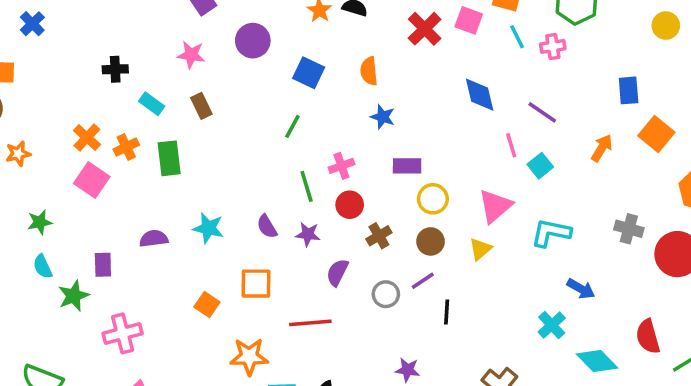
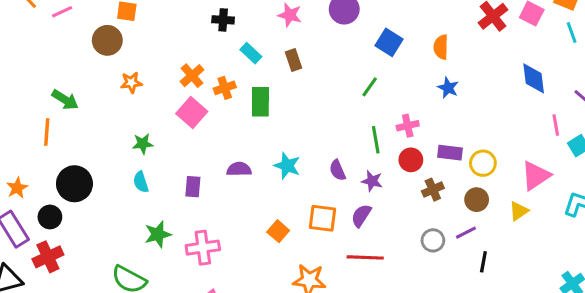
purple rectangle: (407, 166) -> (450, 153), moved
purple semicircle: (337, 272) -> (361, 216), moved
green star: (74, 296) -> (158, 234), moved

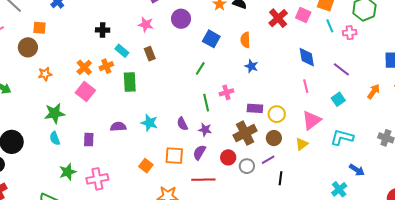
orange cross: (225, 88) -> (106, 66), moved
pink line: (556, 125) -> (306, 86), moved
green star: (143, 144) -> (55, 113), size x1.5
red circle: (411, 160) -> (228, 157), moved
brown cross: (433, 190) -> (245, 133), size x1.6

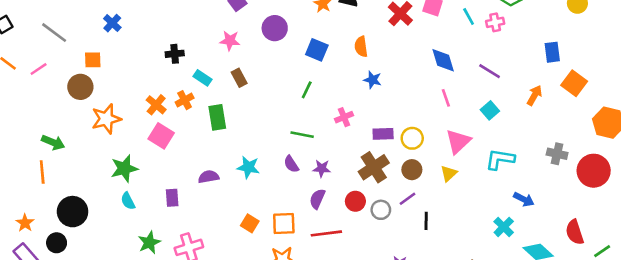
orange star: (45, 74) -> (106, 119), size x1.6
green line: (206, 103) -> (302, 135), moved, turned -60
orange square: (174, 156) -> (284, 223), moved

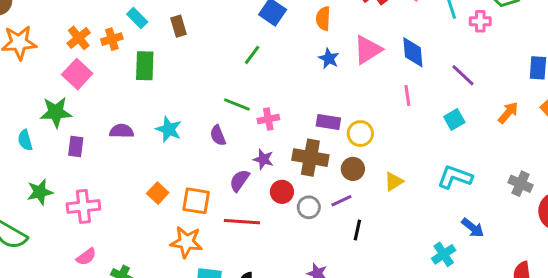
pink cross: (344, 117) -> (268, 119), moved
pink triangle: (458, 141) -> (368, 50), moved
brown cross: (374, 167) -> (310, 158), turned 32
purple star: (322, 168) -> (263, 159), moved
green star: (124, 169) -> (56, 112), moved

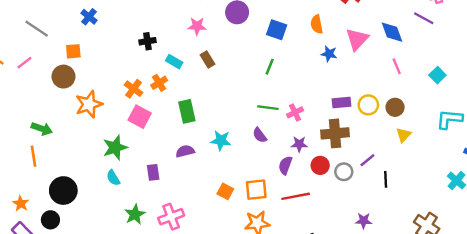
green rectangle: (145, 66) -> (187, 111), moved
purple line: (463, 75) -> (424, 18), moved
green star: (56, 112) -> (115, 148), moved
brown circle: (353, 169) -> (395, 107), moved

